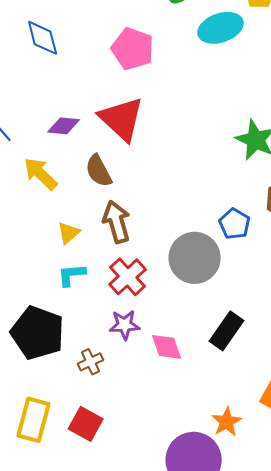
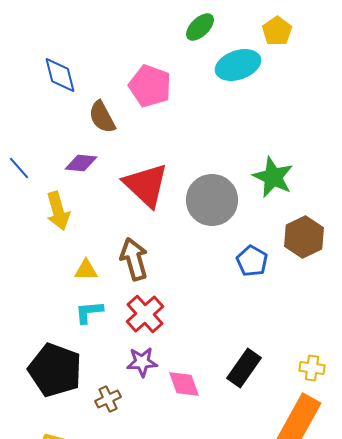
red triangle: (122, 119) -> (146, 185), moved
brown semicircle: (99, 171) -> (102, 117), moved
yellow arrow: (41, 174) -> (58, 211), turned -150
yellow triangle: (69, 233) -> (86, 270), turned 40
gray circle: (195, 258) -> (212, 200), moved

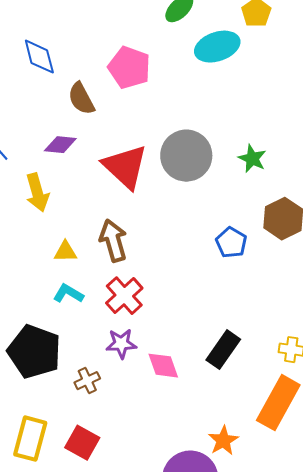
green star: (273, 177) -> (252, 159), size x0.7
gray circle: (212, 200) -> (186, 156), moved
cyan L-shape: (89, 312) -> (68, 294), turned 36

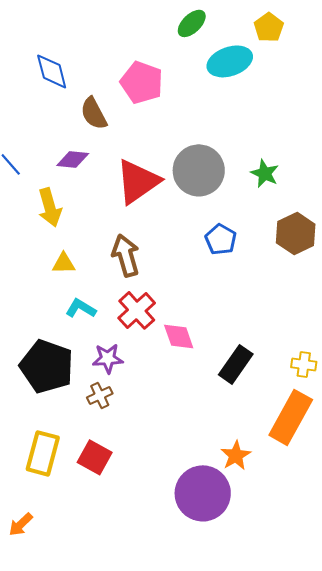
red triangle: (125, 167) -> (138, 181), turned 42
blue pentagon: (231, 243) -> (221, 239), moved
yellow triangle: (65, 252) -> (64, 263), moved
purple star: (121, 344) -> (108, 358), moved
pink diamond: (163, 366) -> (179, 336), moved

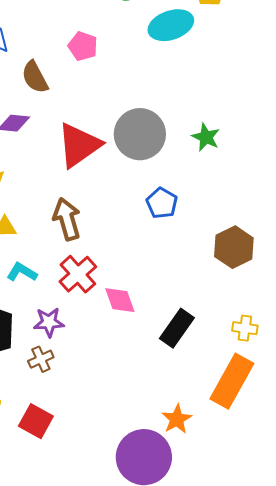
pink pentagon: (142, 82) -> (83, 46), size x0.7
brown hexagon: (296, 233) -> (234, 247), moved

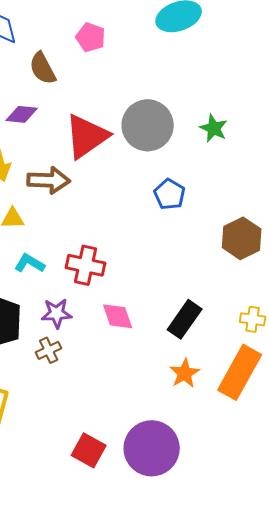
brown arrow: (67, 219) -> (49, 180), moved, turned 108
red cross: (78, 274) -> (86, 265), turned -36
pink diamond: (120, 300) -> (118, 316), moved
orange star: (177, 419) -> (185, 373), moved
red square: (36, 421) -> (89, 450), moved

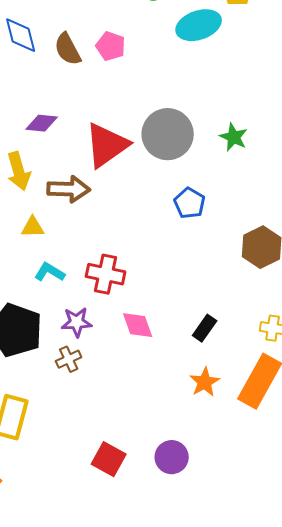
brown semicircle: (43, 68) -> (68, 49), moved
black rectangle: (185, 319) -> (205, 328), size x0.7
purple circle: (152, 448) -> (172, 457), size x0.6

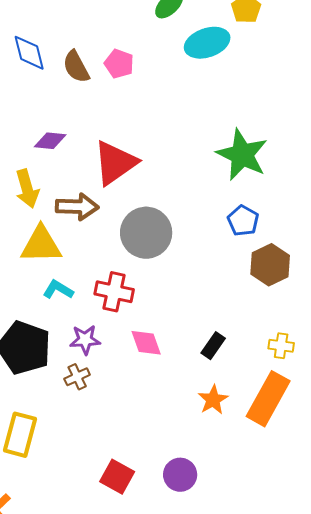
gray circle: (168, 134) -> (146, 233), moved
green star: (234, 137) -> (242, 155), size x1.8
blue pentagon: (190, 203) -> (243, 221), moved
yellow triangle: (33, 227) -> (41, 245), size x1.8

